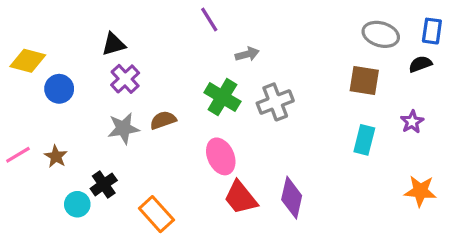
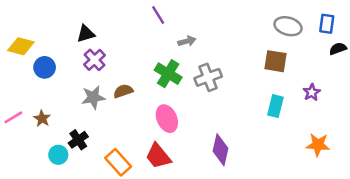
black semicircle: (420, 64) -> (338, 49), moved
red trapezoid: (241, 198) -> (158, 156), moved

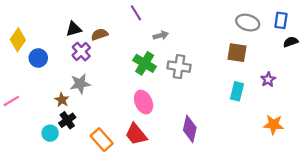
yellow diamond: (21, 46) -> (18, 40), turned -70
gray cross: (208, 77) -> (179, 67), turned 30
brown semicircle: (123, 91) -> (99, 34), moved
brown star: (42, 119) -> (62, 100), moved

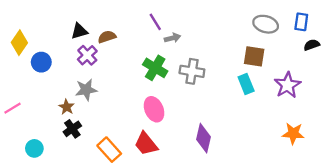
purple line: (136, 13) -> (155, 22), moved
purple star: (268, 79) -> (287, 85), size x1.6
cyan rectangle: (237, 91) -> (246, 84), moved, turned -36
cyan circle: (50, 133) -> (34, 148), moved

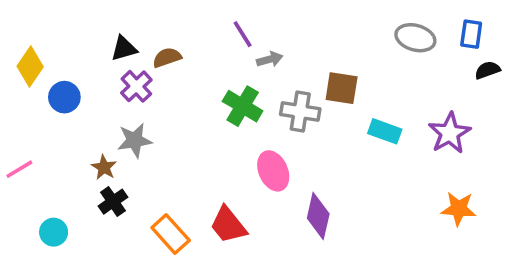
brown square: (254, 56) -> (342, 88), moved
cyan rectangle: (246, 84) -> (385, 131), turned -48
pink ellipse: (154, 109) -> (273, 171), moved

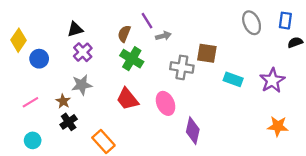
gray ellipse: (415, 38) -> (252, 23), turned 50
brown semicircle: (167, 58) -> (124, 34), moved, turned -49
green cross: (243, 106) -> (132, 59), moved
pink line: (19, 169) -> (30, 102), moved
red trapezoid: (228, 225) -> (127, 99), moved

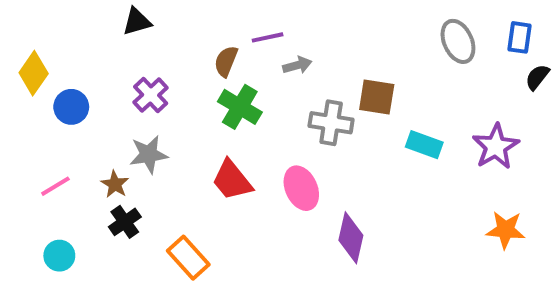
purple line: (147, 21) -> (268, 37), turned -70
black triangle: (75, 29) -> (137, 22), moved
black semicircle: (295, 42) -> (537, 77), turned -32

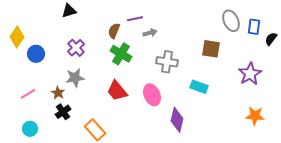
blue rectangle: (519, 37) -> (254, 27), moved
brown square: (377, 97) -> (211, 49), moved
cyan rectangle: (424, 145) -> (199, 87), moved

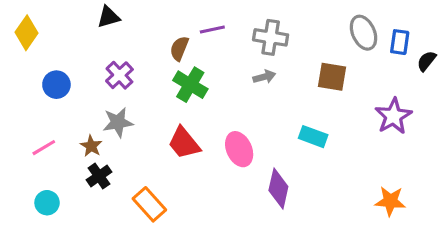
gray arrow: (150, 33) -> (264, 77), moved
yellow diamond: (17, 37) -> (27, 33), moved
gray cross: (167, 62) -> (271, 37), moved
orange star: (255, 116) -> (390, 201), moved

